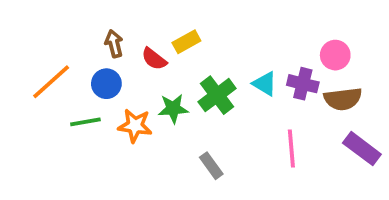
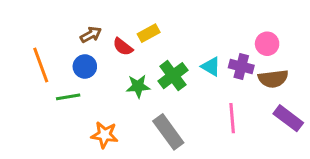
brown arrow: (114, 44) -> (91, 35), turned 75
orange line: (51, 82) -> (41, 65), turned -68
orange star: (135, 126) -> (105, 135), moved
gray rectangle: (211, 166) -> (168, 132), size x1.6

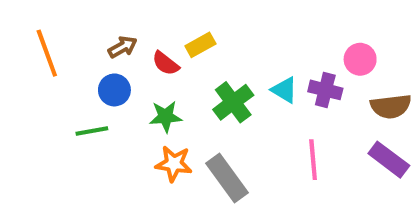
orange line: (41, 65) -> (47, 53), moved
brown semicircle: (273, 79) -> (391, 106), moved
green star: (138, 86) -> (166, 117), moved
orange star: (105, 135) -> (174, 164), moved

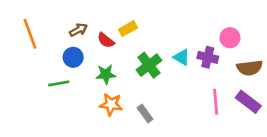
pink line: (313, 160) -> (216, 102), moved
gray rectangle: (227, 178) -> (145, 114), size x0.6

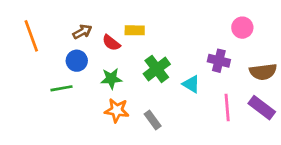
yellow rectangle: (128, 29) -> (135, 30), turned 30
pink circle: (230, 38) -> (242, 28), moved
cyan triangle: (182, 57) -> (191, 84), moved

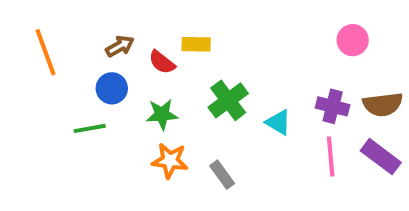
purple cross: (219, 61) -> (333, 106), moved

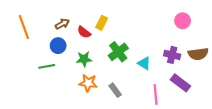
yellow rectangle: (196, 44) -> (102, 23), turned -64
pink line: (331, 157) -> (156, 94), moved
purple rectangle: (381, 157) -> (180, 83), moved

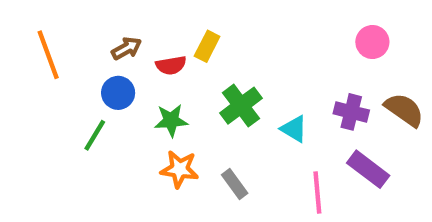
red semicircle: (84, 32) -> (171, 65), turned -48
brown semicircle: (198, 54) -> (404, 110), turned -138
green line: (47, 66) -> (95, 135), turned -49

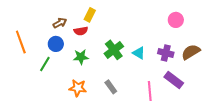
yellow rectangle: (207, 46) -> (90, 15), moved
orange line: (48, 55) -> (21, 42), moved
brown semicircle: (404, 110) -> (191, 52), turned -66
cyan triangle: (294, 129) -> (139, 53), moved
orange star: (180, 169) -> (78, 88), moved

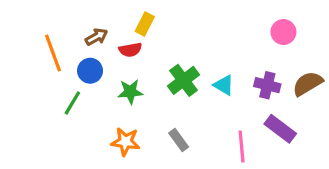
orange line: (21, 42) -> (53, 53), moved

